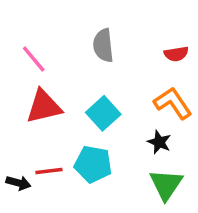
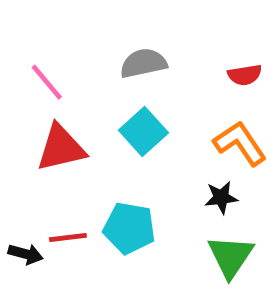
gray semicircle: (103, 45) -> (143, 63), turned 84
cyan square: (103, 113) -> (143, 132), moved
black star: (159, 142) -> (221, 197), turned -30

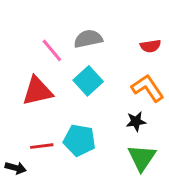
pink line: (47, 82) -> (52, 50), moved
black arrow: (26, 254) -> (16, 168), moved

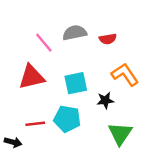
red semicircle: (150, 46) -> (108, 39), moved
cyan square: (88, 81) -> (76, 83), moved, turned 30
black star: (136, 121) -> (105, 100), moved

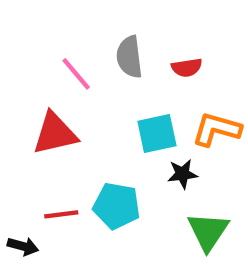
gray semicircle: (75, 33) -> (129, 57), turned -85
orange L-shape: (125, 75) -> (217, 129), turned -40
cyan square: (76, 83) -> (157, 134), moved

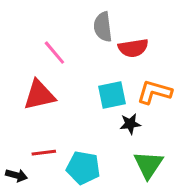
gray semicircle: (129, 57) -> (103, 27), moved
red semicircle: (187, 68) -> (133, 48), size x1.4
cyan pentagon: (117, 206) -> (83, 168), moved

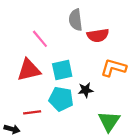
cyan square: (112, 95) -> (62, 70), moved
black star: (130, 124) -> (86, 90), moved
cyan pentagon: (83, 168) -> (61, 99), moved

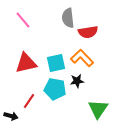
pink line: (40, 39) -> (23, 20), moved
orange L-shape: (114, 68) -> (82, 58), moved, turned 30
red line: (32, 112) -> (29, 101), turned -49

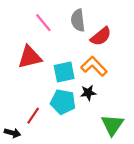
pink line: (23, 20) -> (43, 23), moved
red semicircle: (88, 32) -> (101, 36), turned -30
red triangle: (26, 63) -> (30, 57), moved

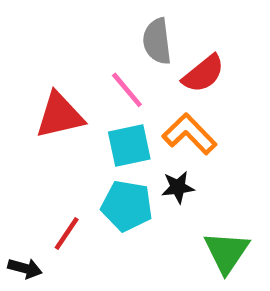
pink line: (43, 23) -> (127, 90), moved

